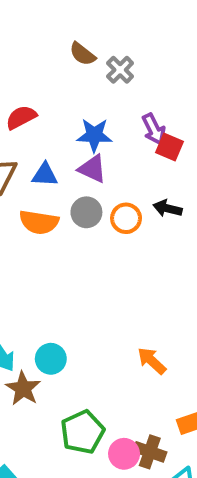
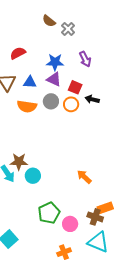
red square: (170, 147) -> (75, 87), moved
brown star: (23, 388) -> (19, 162), moved, turned -30
brown cross: (150, 452) -> (95, 217), moved

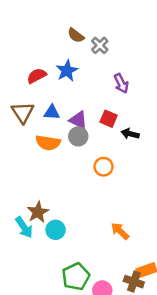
blue star: (55, 62) -> (67, 71), moved, turned -30
purple triangle: (54, 79) -> (78, 120), moved
orange circle: (71, 104) -> (104, 167), moved
brown star: (19, 162) -> (38, 212), turned -30

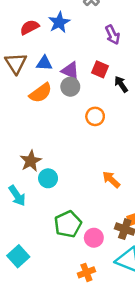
black arrow: (130, 134) -> (121, 84), turned 42
orange semicircle: (48, 143) -> (41, 93), turned -45
cyan arrow: (24, 227) -> (17, 196), moved

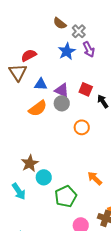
blue star: (59, 22) -> (67, 51), moved
purple arrow: (112, 35) -> (89, 49), moved
brown triangle: (16, 63) -> (18, 72), moved
green pentagon: (68, 224) -> (66, 196), moved

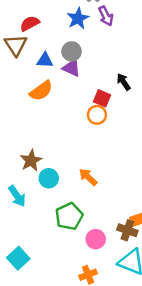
red square: (86, 89) -> (102, 98), moved
gray circle: (62, 103) -> (72, 51), moved
orange arrow: (95, 178) -> (88, 177), moved
green pentagon: (66, 196) -> (69, 216), moved

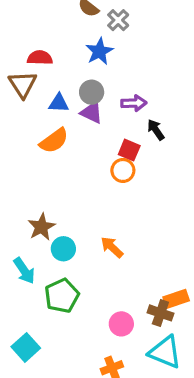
purple arrow: (106, 16) -> (134, 103), moved, turned -66
red semicircle: (30, 23) -> (40, 58), turned 30
green pentagon: (69, 216) -> (62, 296), moved

